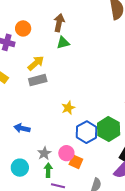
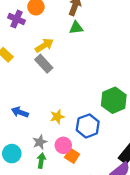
gray rectangle: (38, 80) -> (44, 64), turned 54
yellow star: (68, 108) -> (57, 117), moved
green hexagon: (109, 129) -> (114, 100), moved

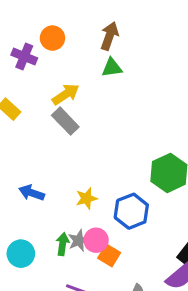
gray star: (40, 142) -> (79, 240), moved
green arrow: (41, 161) -> (63, 244), moved

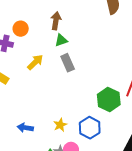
gray rectangle: (65, 121) -> (68, 63), moved, turned 30

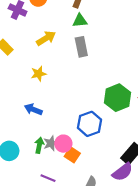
yellow star: (60, 125) -> (39, 74), moved
blue arrow: (25, 128) -> (33, 109), moved

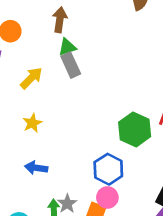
gray rectangle: (81, 47) -> (71, 65), moved
pink circle: (63, 144) -> (107, 197), moved

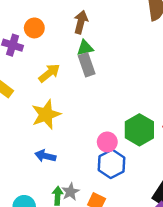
yellow star: (32, 123) -> (46, 114), size x1.6
pink circle: (107, 197) -> (107, 142), moved

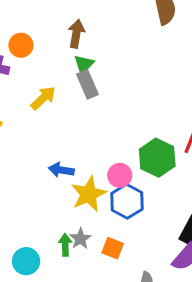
green triangle: (85, 48) -> (84, 64), turned -30
yellow star: (46, 114) -> (89, 194), moved
blue arrow: (45, 156) -> (61, 170), moved

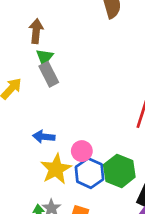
green hexagon: (157, 158) -> (119, 171), moved
blue arrow: (61, 170) -> (44, 137), moved

